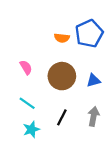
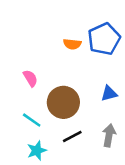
brown circle: (62, 76) -> (63, 102), moved
black line: (62, 117) -> (72, 137), turned 35

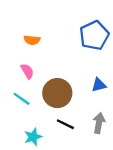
orange semicircle: (72, 44) -> (32, 40), moved
cyan line: (32, 120) -> (22, 99), moved
black line: (72, 137) -> (65, 124), turned 54

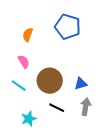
blue pentagon: (94, 35) -> (68, 27), moved, turned -30
orange semicircle: (32, 40) -> (28, 35), turned 104
blue triangle: (99, 85) -> (81, 84), moved

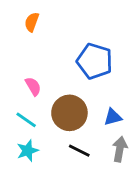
blue pentagon: (68, 27) -> (95, 61), moved
orange semicircle: (28, 35) -> (32, 22), moved
cyan star: (29, 119) -> (28, 151), moved

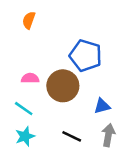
pink semicircle: (33, 86) -> (30, 78), turned -60
brown circle: (69, 113) -> (63, 86), moved

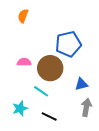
blue pentagon: (86, 56) -> (68, 44), turned -30
cyan line: (24, 109) -> (41, 91), moved
black line: (72, 136) -> (49, 116), moved

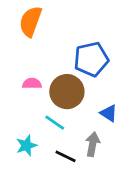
orange semicircle: (23, 16) -> (31, 21), size x1.6
blue triangle: (81, 84) -> (109, 113), turned 48
gray arrow: (86, 107) -> (93, 144), moved

